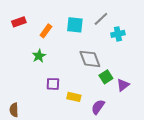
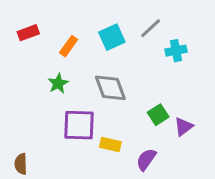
cyan square: (75, 25) -> (112, 37), turned -30
gray diamond: (90, 59) -> (110, 88), moved
purple square: (53, 84) -> (79, 125), size x1.6

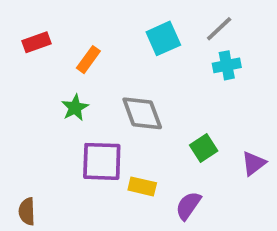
gray line: (151, 28) -> (219, 29), moved
cyan square: (112, 37) -> (163, 38), moved
purple triangle: (183, 127) -> (254, 163), moved

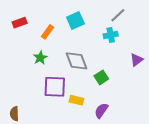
cyan square: (163, 38) -> (75, 20), moved
cyan cross: (227, 65) -> (111, 35), moved
green square: (204, 148) -> (101, 77), moved
purple triangle: (254, 163) -> (137, 60), moved

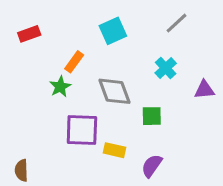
orange rectangle: (48, 32) -> (74, 62), moved
cyan cross: (111, 35) -> (166, 68), moved, turned -32
purple triangle: (137, 60) -> (204, 90), turned 32
green square: (101, 77) -> (152, 116), turned 32

